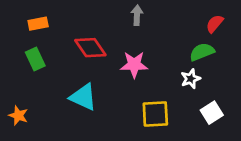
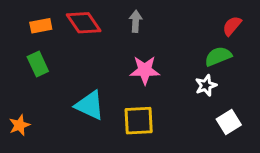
gray arrow: (137, 15) -> (136, 21), moved
red diamond: (90, 48) -> (84, 23), moved
yellow square: (155, 114) -> (139, 121), moved
orange star: (18, 115) -> (19, 125), turned 30

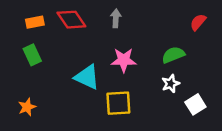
green semicircle: (218, 56) -> (173, 55), moved
white star: (206, 85) -> (171, 84), moved
cyan triangle: (90, 105) -> (87, 77), moved
orange star: (19, 125) -> (27, 107), moved

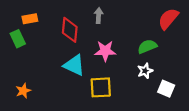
red diamond: (71, 20) -> (70, 30), moved, turned 40
red semicircle: (198, 22) -> (168, 19), size x1.5
green rectangle: (32, 55) -> (18, 39), moved
white square: (195, 104) -> (166, 89), turned -35

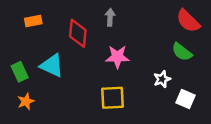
red semicircle: (168, 19) -> (188, 21), turned -85
green rectangle: (18, 39) -> (20, 72), moved
green semicircle: (147, 46) -> (182, 52), moved, turned -120
cyan triangle: (74, 65) -> (52, 66), moved

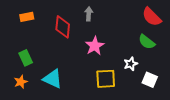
pink star: (117, 57) -> (95, 46), turned -30
cyan triangle: (52, 66) -> (53, 79), moved
green rectangle: (20, 72) -> (26, 58), moved
yellow square: (113, 98) -> (106, 79), moved

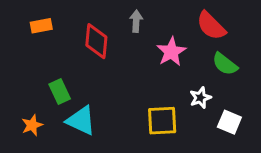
red semicircle: (152, 17) -> (211, 26), moved
pink star: (95, 46) -> (171, 52), moved
green rectangle: (26, 58) -> (60, 92), moved

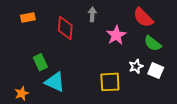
white square: (229, 122) -> (156, 71), moved
orange star: (32, 125) -> (22, 93), moved

